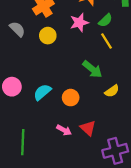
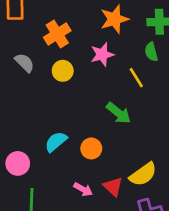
green semicircle: (105, 20) -> (151, 52), moved, turned 120
pink circle: (12, 87) -> (18, 163), moved
yellow semicircle: (112, 91) -> (143, 174), moved, size x1.5

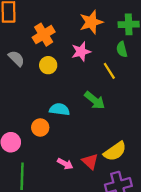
cyan semicircle: (56, 142) -> (59, 109), moved, turned 48
orange circle: (91, 148) -> (40, 128), moved

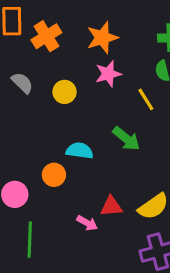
orange star: (91, 22) -> (102, 38), moved
orange cross: (44, 35) -> (46, 36), moved
red triangle: (90, 161) -> (111, 206), moved, turned -48

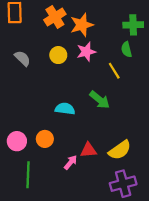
orange cross: (46, 36) -> (55, 17), moved
yellow circle: (65, 92) -> (58, 55), moved
orange circle: (54, 175) -> (45, 139), moved
pink arrow: (87, 223) -> (71, 162), turned -80

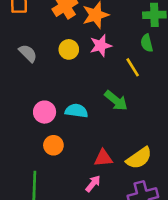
pink circle: (17, 141) -> (45, 112), moved
pink arrow: (71, 162) -> (93, 184), moved

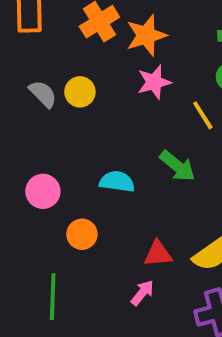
yellow circle: (69, 49) -> (80, 92), moved
pink circle: (45, 112) -> (43, 191), moved

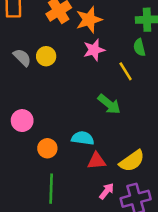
cyan semicircle: (117, 182) -> (83, 138), moved
pink arrow: (142, 293) -> (107, 191), moved
green line: (53, 297) -> (51, 189), moved

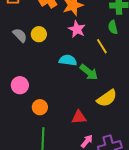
pink star: (94, 50) -> (77, 29), turned -30
cyan semicircle: (83, 138) -> (68, 60), moved
yellow semicircle: (132, 161) -> (107, 98), moved

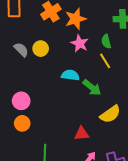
green semicircle: (113, 27) -> (106, 41), moved
orange circle: (40, 107) -> (22, 123), moved

